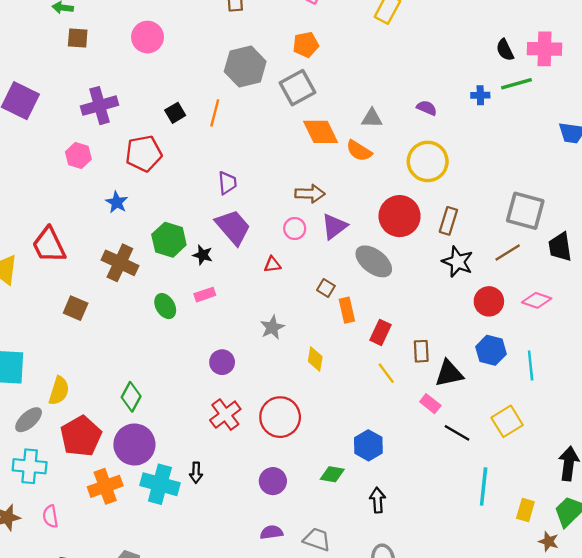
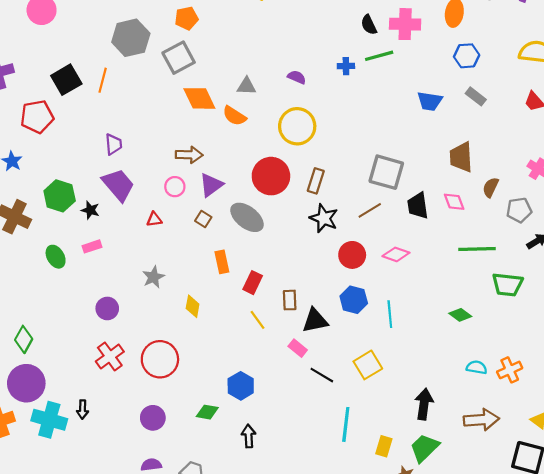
black square: (175, 113) -> (66, 80), size x1.6
brown square: (326, 288) -> (203, 219), moved

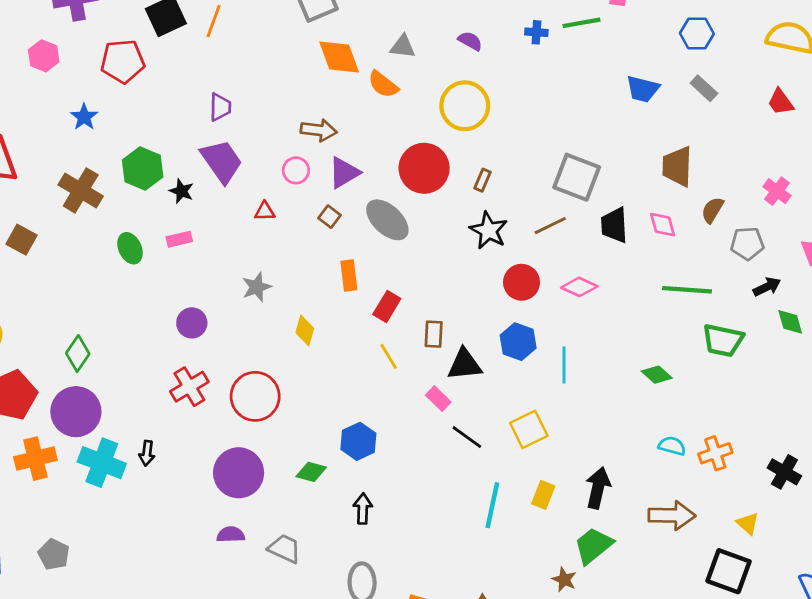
brown rectangle: (316, 181) -> (483, 180), size x0.7
purple circle: (153, 418) -> (239, 473), size x1.5
yellow rectangle: (384, 446) -> (543, 495), moved

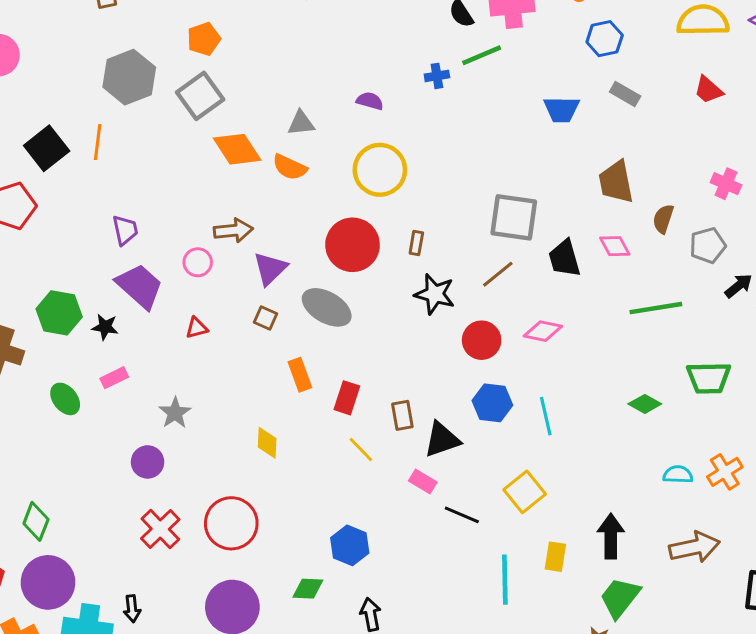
pink circle: (296, 170) -> (198, 262), moved
gray star: (257, 287) -> (175, 413), moved
green trapezoid: (723, 340) -> (709, 378), moved

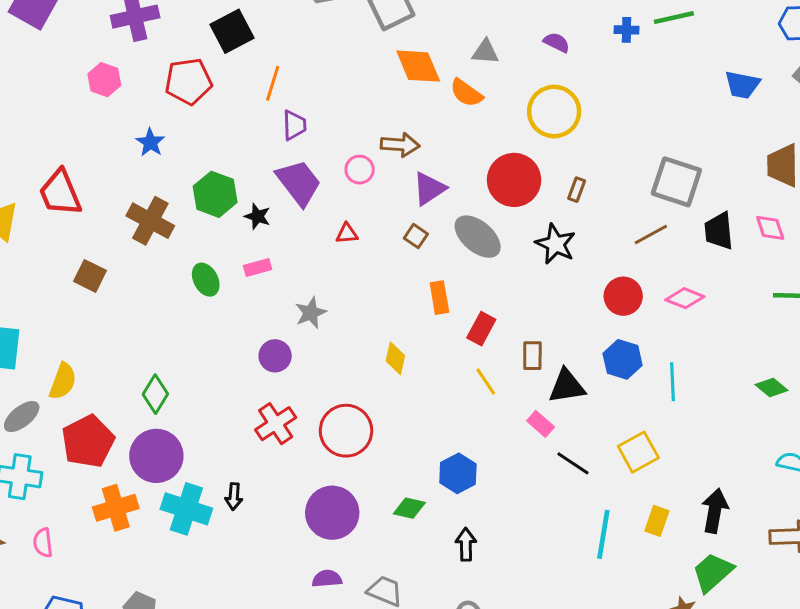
orange line: (98, 142) -> (273, 83), moved
black star: (435, 294) -> (555, 244), moved

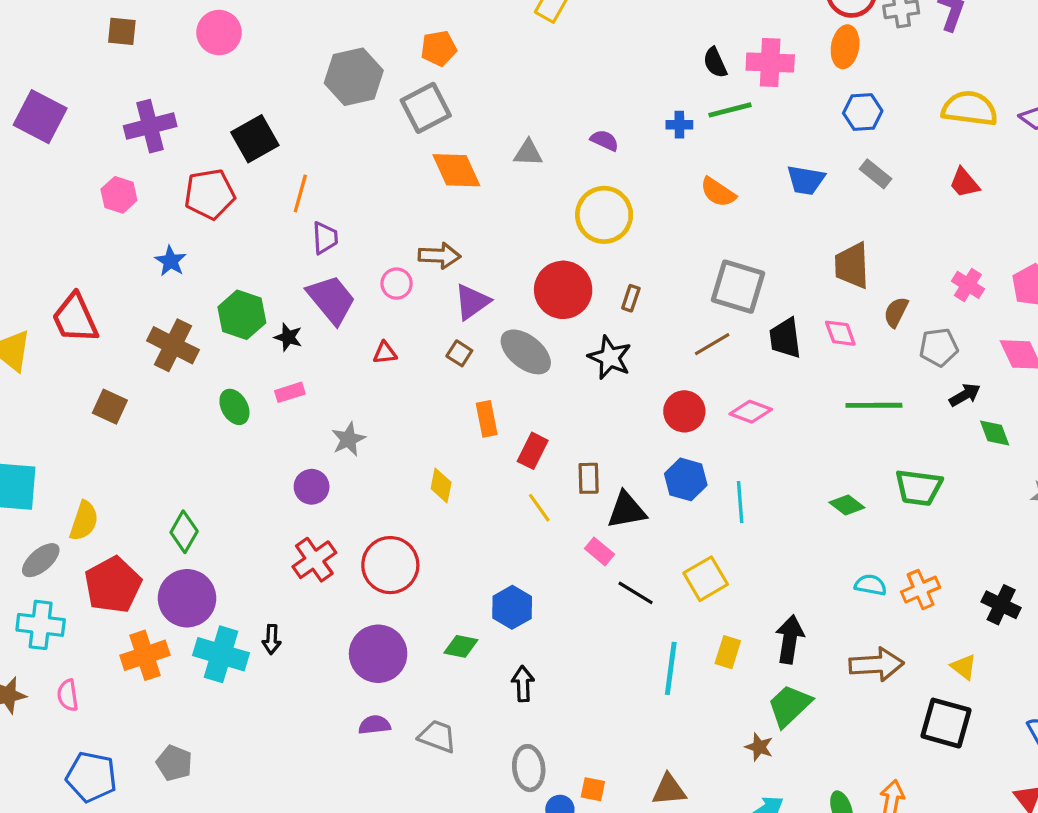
orange semicircle: (466, 93) -> (718, 192), moved

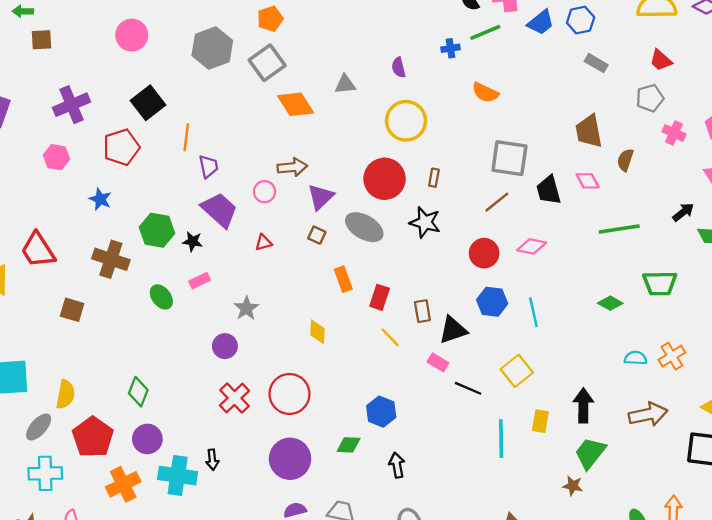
pink circle: (219, 33) -> (132, 35), moved
purple semicircle: (605, 140) -> (399, 67), turned -120
blue trapezoid: (806, 180) -> (541, 22), moved, turned -40
gray pentagon: (939, 347) -> (650, 98), moved
purple circle: (187, 598) -> (147, 439), size x0.7

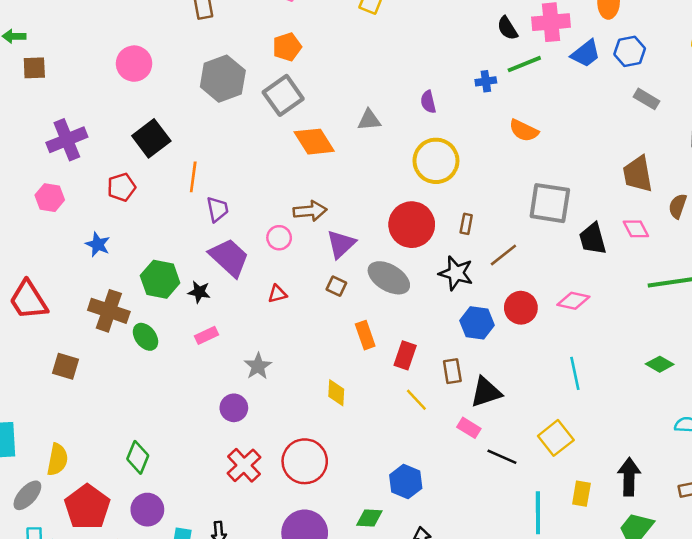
red pentagon: (121, 147) -> (121, 187), size x0.7
brown line: (497, 202) -> (503, 255), moved
green ellipse: (161, 297) -> (145, 337), moved
blue hexagon: (492, 302) -> (477, 323), moved

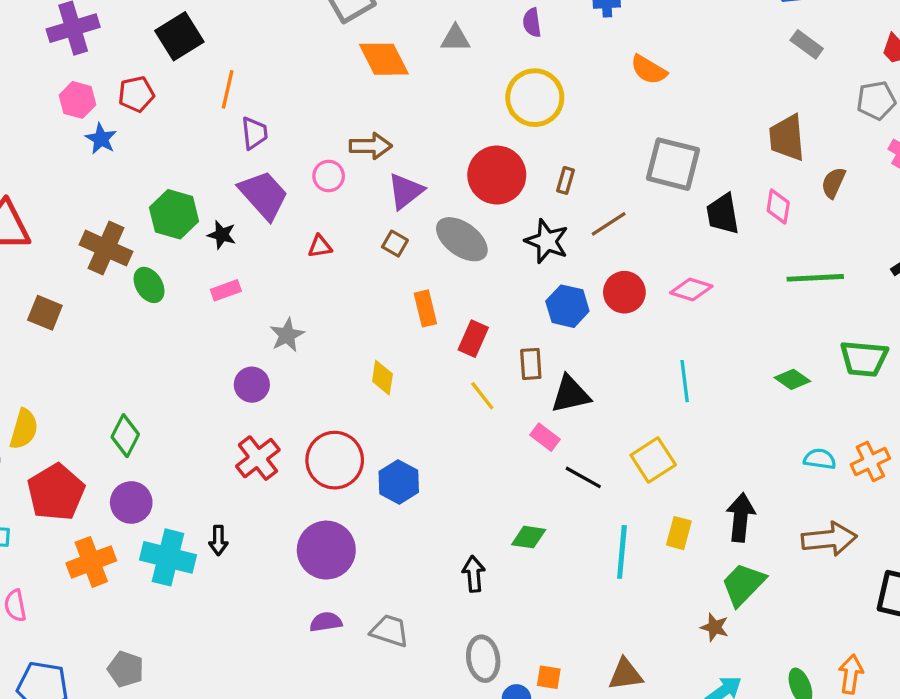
pink hexagon: (50, 198) -> (78, 100), moved
pink diamond: (636, 229) -> (778, 207), turned 32
blue star: (98, 244) -> (101, 139), moved
blue hexagon: (406, 482) -> (399, 482), moved
green diamond: (369, 518) -> (529, 537), moved

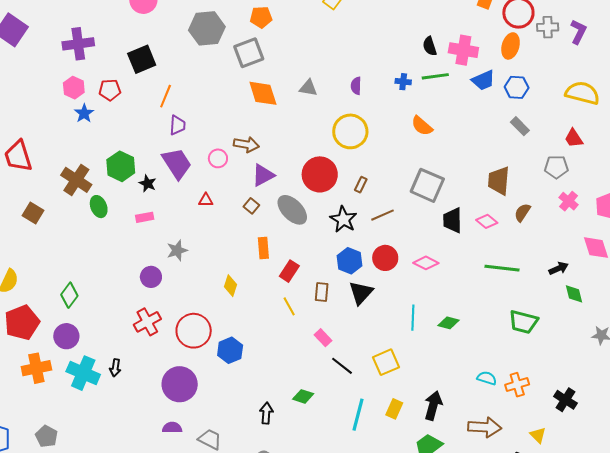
pink diamond: (778, 207) -> (487, 221), turned -70
green diamond: (792, 379) -> (448, 323), moved, turned -30
black triangle: (570, 394) -> (361, 293), moved, turned -44

